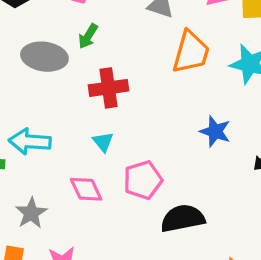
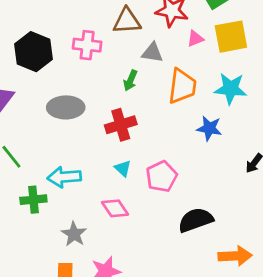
green arrow: (88, 36) -> (130, 80), moved
blue star: (215, 131) -> (209, 128), moved
pink pentagon: (143, 180) -> (162, 176), moved

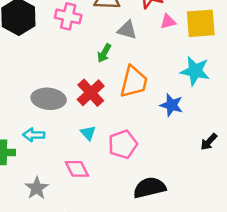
orange trapezoid: (182, 86) -> (134, 82), moved
gray ellipse: (66, 107) -> (49, 99), moved
red cross: (121, 125) -> (91, 93), turned -32
cyan arrow: (64, 177) -> (34, 135), size x0.7

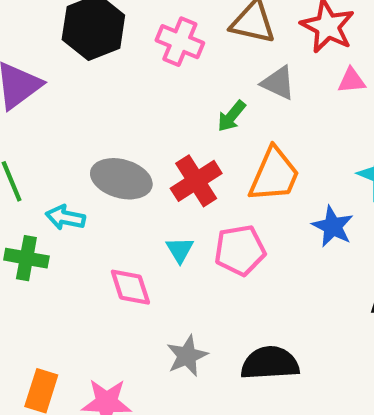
cyan arrow: (34, 135) -> (65, 217), moved
pink pentagon: (123, 144) -> (240, 250), moved
pink diamond: (77, 169) -> (130, 287), moved
gray star: (37, 188) -> (187, 356), moved

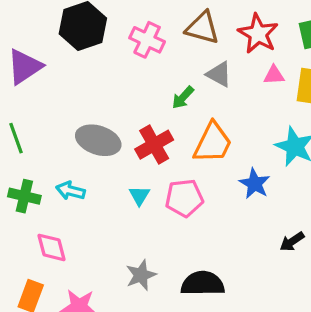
cyan arrow: (65, 217) -> (71, 191), moved
pink diamond: (130, 287) -> (52, 247), moved

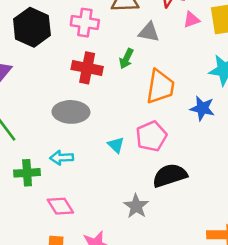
red cross: (154, 145) -> (87, 68), moved, turned -32
black semicircle: (203, 284) -> (170, 175), moved

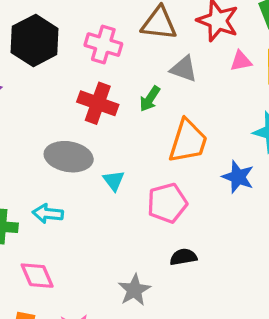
cyan triangle: (116, 145) -> (114, 181), moved
black semicircle: (170, 175) -> (183, 257), size x0.6

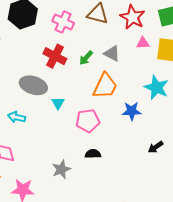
gray triangle: (184, 69) -> (112, 54), moved
blue star: (238, 177) -> (132, 111), turned -30

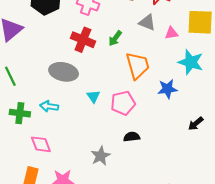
pink triangle: (143, 43) -> (172, 33), moved
gray triangle: (112, 54) -> (147, 22), moved
orange trapezoid: (105, 86) -> (138, 65), turned -36
cyan triangle: (58, 103) -> (93, 96), moved

